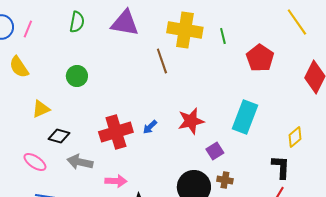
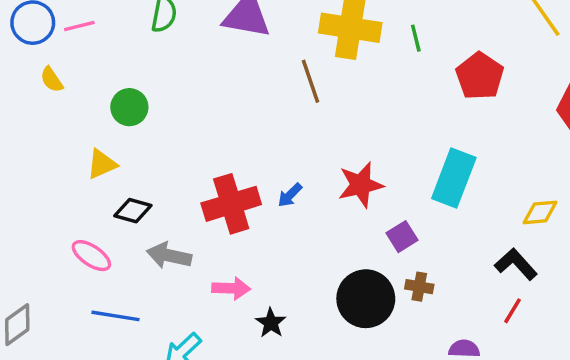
pink line: (28, 29) -> (79, 26), turned 54
yellow semicircle: (19, 67) -> (52, 80), moved, size x0.7
green circle: (77, 76) -> (129, 107), moved
yellow diamond: (295, 137) -> (540, 212), turned 35
black L-shape: (281, 167) -> (516, 264), turned -45

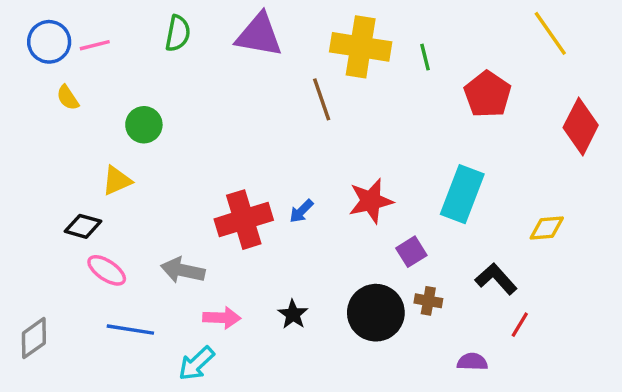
black diamond: (133, 211) -> (83, 226), moved
black L-shape: (516, 264) -> (496, 279), moved
pink arrow: (231, 288) -> (222, 318), moved
black star: (271, 323) -> (293, 314), moved

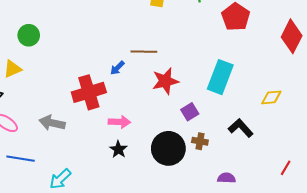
brown line: (322, 99) -> (144, 52), moved, turned -70
blue arrow: (301, 211) -> (117, 68), moved
pink arrow: (222, 318) -> (119, 122), moved
red line: (520, 325) -> (286, 168), moved

